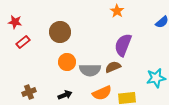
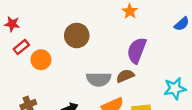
brown circle: (60, 32) -> (77, 35), moved
orange circle: (67, 62) -> (41, 60), moved

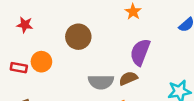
red star: (12, 24) -> (25, 25), moved
red rectangle: (21, 47) -> (19, 68), moved, turned 49

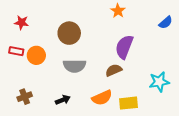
red rectangle: (19, 68) -> (16, 51), moved
gray semicircle: (101, 82) -> (74, 66), moved

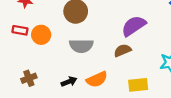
purple semicircle: (124, 47) -> (134, 26), turned 35
orange semicircle: (102, 98) -> (97, 79), moved

